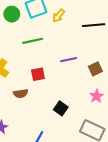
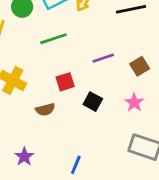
pink star: (97, 96) -> (134, 102), moved
black square: (61, 108) -> (93, 102), moved

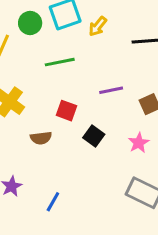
red square: (65, 82) -> (66, 111), turned 30
blue line: (76, 165) -> (53, 202), moved

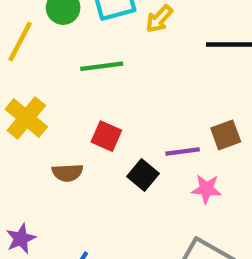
purple line: (111, 90) -> (183, 152), moved
pink star: (139, 143) -> (206, 189), turned 30

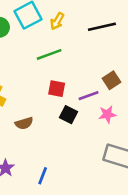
green line: (102, 66) -> (49, 54), moved
red square: (106, 136) -> (57, 89), moved

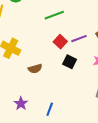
red square: (57, 89) -> (60, 42), turned 32
purple line: (89, 96) -> (79, 39), moved

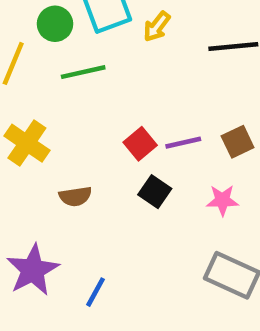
green line: (54, 15) -> (83, 72), moved
purple star: (21, 103) -> (33, 270), size x1.6

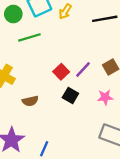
purple line: (183, 143) -> (83, 70), turned -30

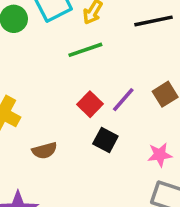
green line: (29, 37) -> (85, 50), moved
pink star: (105, 97) -> (160, 155), moved

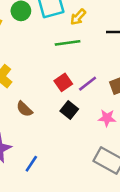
brown semicircle: (44, 151) -> (24, 109), turned 48
pink star: (160, 155) -> (107, 118), moved

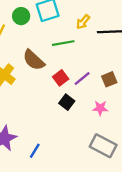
yellow arrow: (78, 17) -> (83, 22), moved
brown semicircle: (24, 109) -> (34, 60), moved, size x1.5

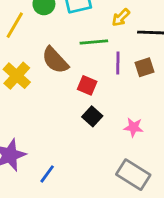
red square: (61, 78) -> (87, 85), turned -35
purple line: (82, 78) -> (118, 63), moved, turned -54
brown square: (109, 79) -> (144, 67), moved

